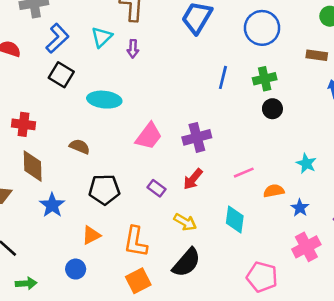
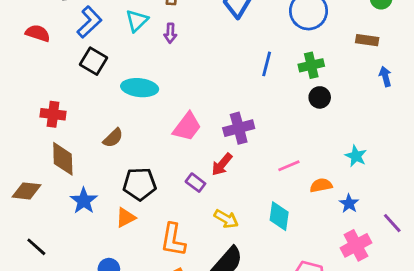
brown semicircle: (80, 147) -> (113, 138), turned 114
red arrow: (193, 179) -> (222, 164), moved
orange triangle: (91, 235) -> (126, 217), moved

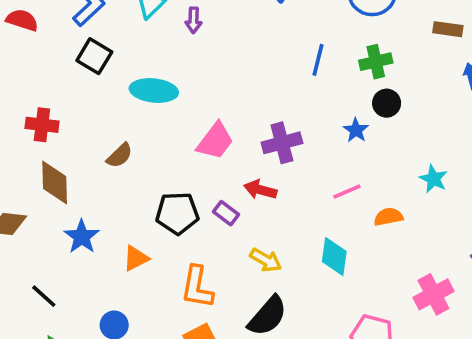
red arrow: (222, 164) -> (260, 190), turned 65
black pentagon: (140, 184) -> (177, 213), moved
blue star: (349, 204) -> (356, 130), moved
black line: (36, 247) -> (44, 296), moved

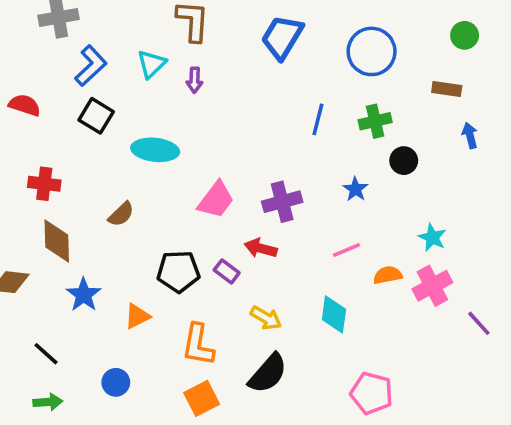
red semicircle: (22, 20) -> (25, 105), moved
black circle: (387, 103) -> (404, 161), moved
pink cross: (433, 294) -> (432, 286), moved

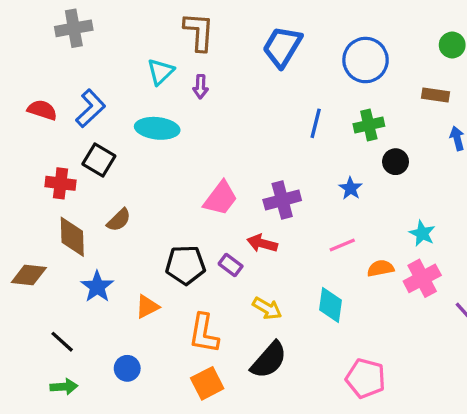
blue L-shape: (91, 66) -> (91, 108), moved
black square: (96, 116) -> (99, 160), moved
cyan ellipse: (155, 150) -> (157, 128), moved
brown semicircle: (121, 214) -> (119, 220), moved

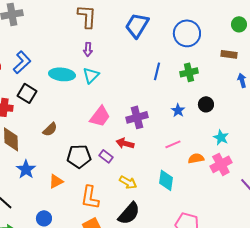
cyan triangle: (161, 72) -> (91, 75), moved
black circle: (396, 162) -> (206, 104), moved
brown semicircle: (119, 220) -> (50, 129), moved

